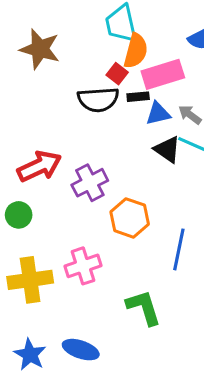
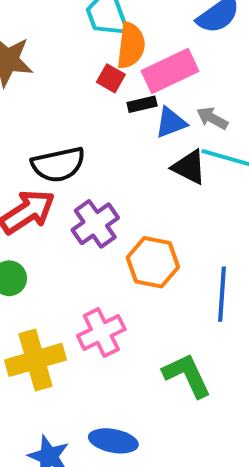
black semicircle: (98, 100) -> (58, 164), moved

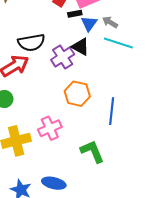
blue triangle: (171, 123) -> (89, 24), turned -36
black triangle: (189, 167) -> (80, 47), moved
purple cross: (95, 224) -> (63, 57), moved

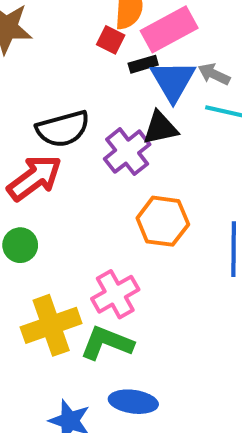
blue triangle: (89, 24) -> (173, 81), size x1.4
black triangle: (80, 47) -> (160, 128), turned -36
green L-shape: (92, 151) -> (107, 343), moved, turned -40

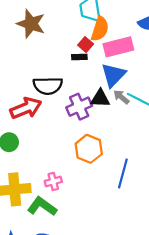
black rectangle: (143, 64) -> (79, 57), moved
gray arrow: (214, 74) -> (121, 97), moved
pink cross: (115, 294) -> (53, 181), size x0.7

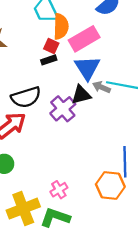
orange hexagon: (89, 149) -> (110, 185), moved

